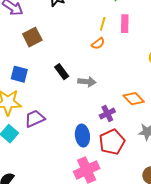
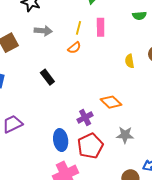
black rectangle: (62, 72) -> (47, 77), moved
gray arrow: (87, 82) -> (43, 31), moved

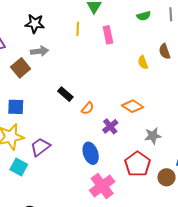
yellow line: (78, 28) -> (78, 29), moved
gray arrow: (43, 31) -> (39, 51), moved
orange semicircle: (74, 48) -> (88, 108), moved
red pentagon: (90, 146) -> (137, 164), moved

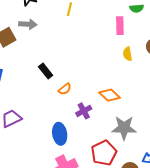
pink rectangle: (108, 35) -> (120, 26), moved
gray star: (153, 136) -> (124, 128), size x1.4

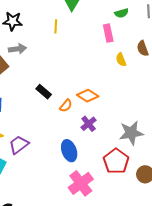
orange diamond: (110, 95) -> (88, 96), moved

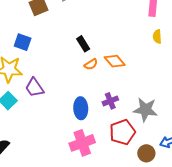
black rectangle: (44, 92) -> (83, 44), moved
purple cross: (89, 124) -> (110, 101), moved
purple trapezoid: (19, 145) -> (34, 88), turned -105

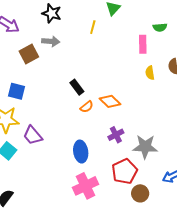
purple cross: (110, 101) -> (116, 135), moved
brown circle: (146, 153) -> (140, 193), moved

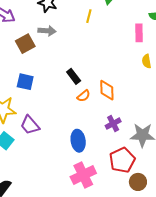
blue square: (16, 91) -> (25, 82), moved
orange diamond: (110, 101) -> (107, 90), turned 45

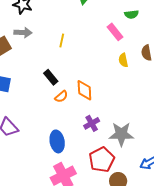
yellow line: (89, 16) -> (62, 41), moved
pink rectangle: (139, 33) -> (115, 32), turned -36

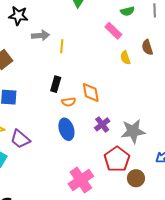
gray arrow: (23, 33) -> (41, 35), moved
black rectangle: (51, 77) -> (56, 84), turned 63
orange semicircle: (61, 97) -> (69, 102), turned 40
blue ellipse: (57, 141) -> (66, 129), moved

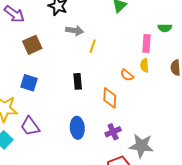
pink rectangle: (113, 31) -> (147, 43), turned 36
yellow semicircle: (125, 58) -> (144, 65), moved
black rectangle: (56, 84) -> (78, 81), turned -35
orange semicircle: (69, 102) -> (127, 75), moved, turned 32

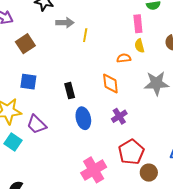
orange semicircle: (127, 75) -> (124, 58), turned 144
black rectangle: (78, 81) -> (70, 91), moved
gray star: (141, 146) -> (156, 83), moved

